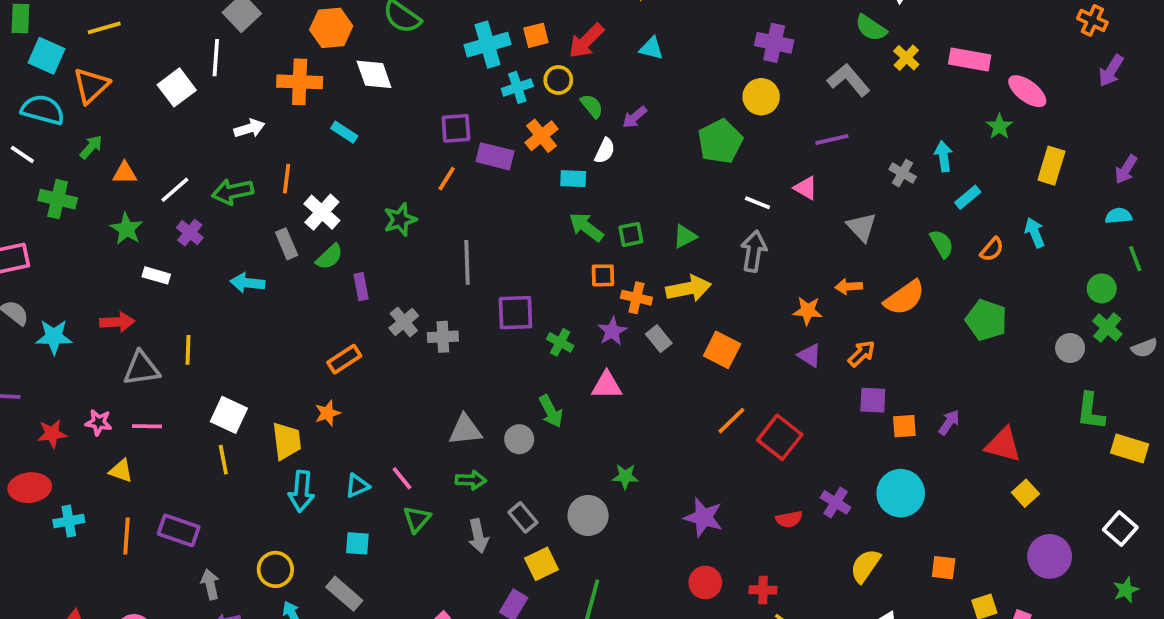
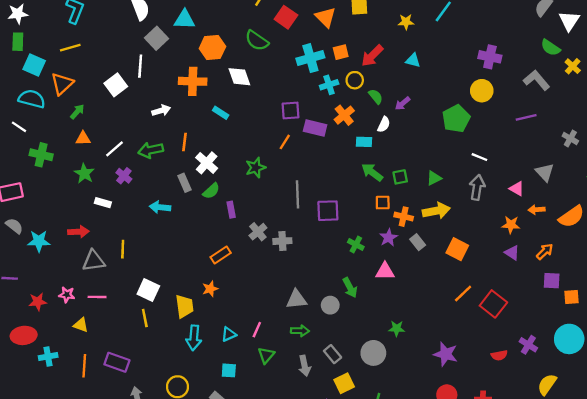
green arrow: (91, 147) -> (77, 112), moved
pink triangle: (806, 188) -> (517, 189), moved
purple square: (515, 313) -> (328, 211), moved
pink line: (402, 478) -> (257, 330), turned 63

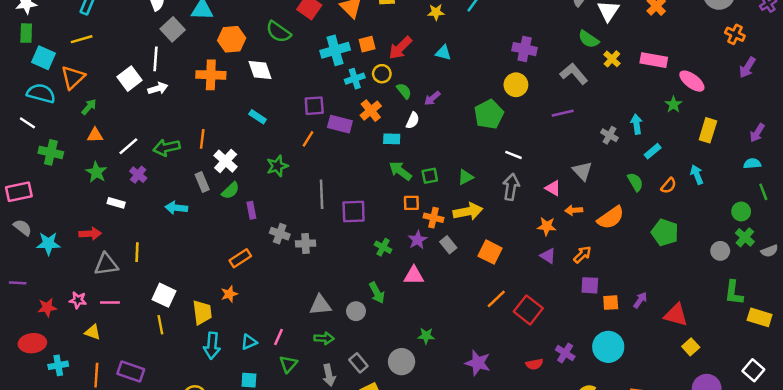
white arrow: (161, 110) -> (158, 88), moved
cyan rectangle: (221, 113) -> (258, 117), moved
gray cross: (258, 232) -> (280, 234), turned -30

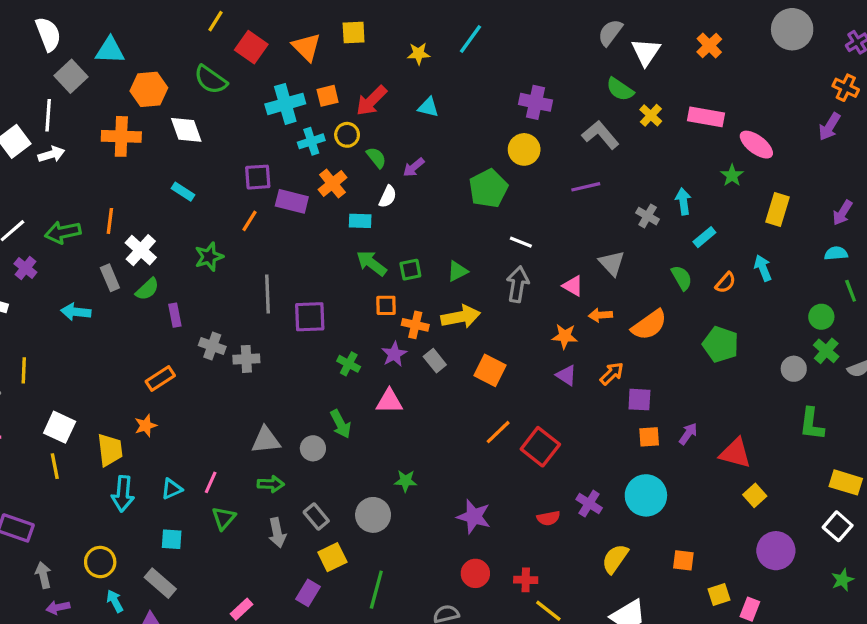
orange cross: (735, 34) -> (846, 88), moved
purple square: (590, 285) -> (639, 400), moved
yellow rectangle: (760, 317) -> (846, 482), moved

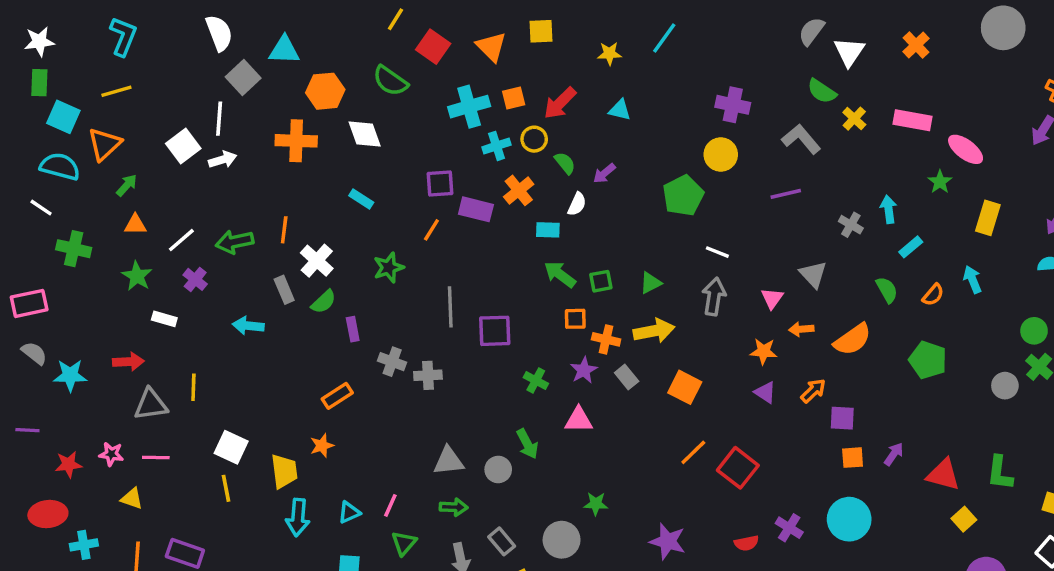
pink triangle: (573, 286) -> (772, 298), turned 35
green L-shape: (812, 424) -> (1000, 473), moved

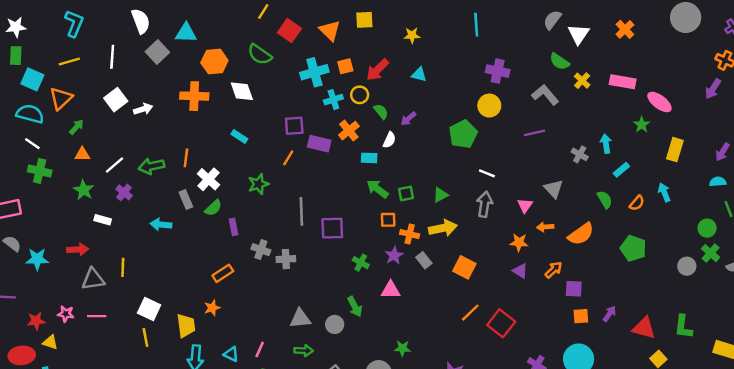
cyan line: (664, 38) -> (476, 25), moved, turned -40
white line: (219, 119) -> (112, 57), moved
white line: (41, 208) -> (32, 144), moved
yellow triangle: (132, 499) -> (50, 342), moved
cyan triangle: (349, 512) -> (231, 354), turned 49

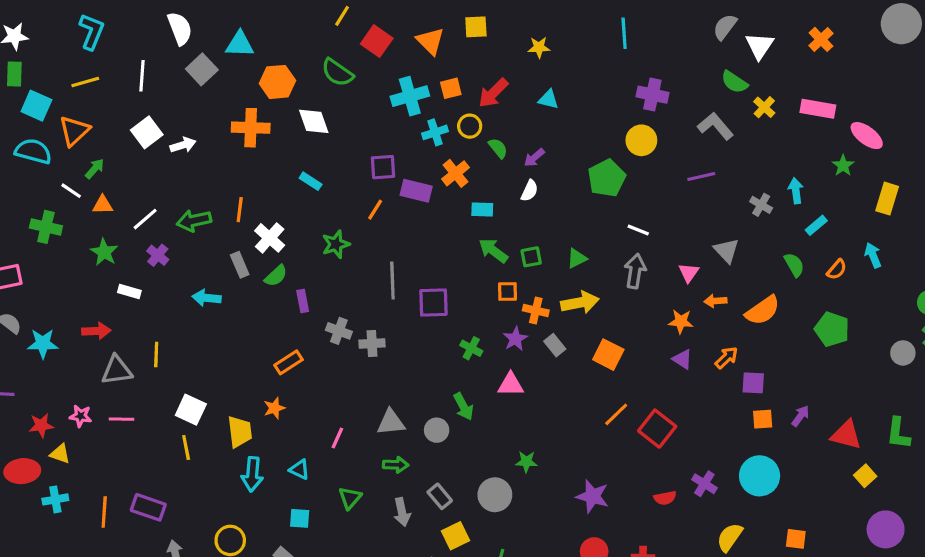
white semicircle: (389, 140) -> (530, 191), moved
white line: (32, 144) -> (71, 191), moved
pink line: (260, 349) -> (337, 438), moved

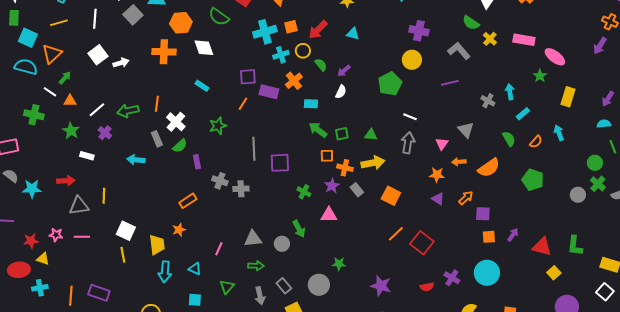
green triangle: (577, 258) -> (371, 135), turned 32

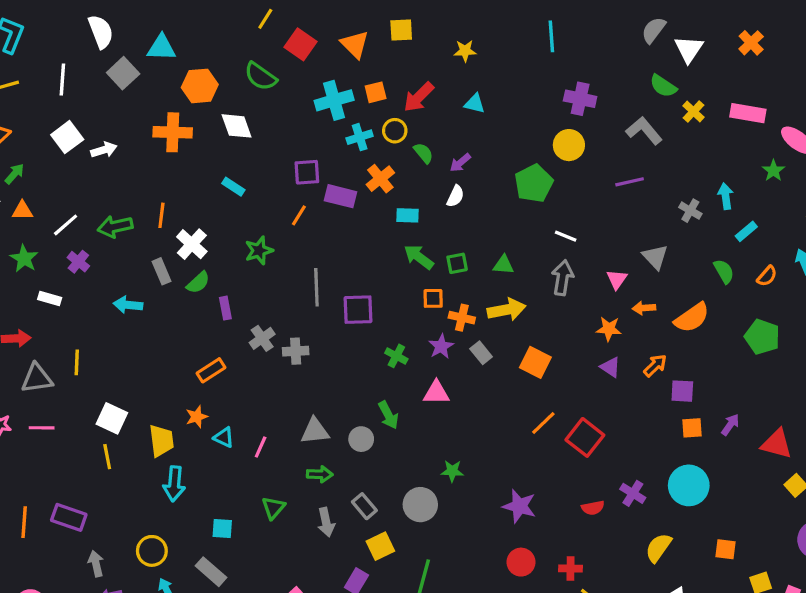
gray cross: (220, 181) -> (262, 338), turned 35
cyan triangle: (195, 269) -> (224, 437), moved

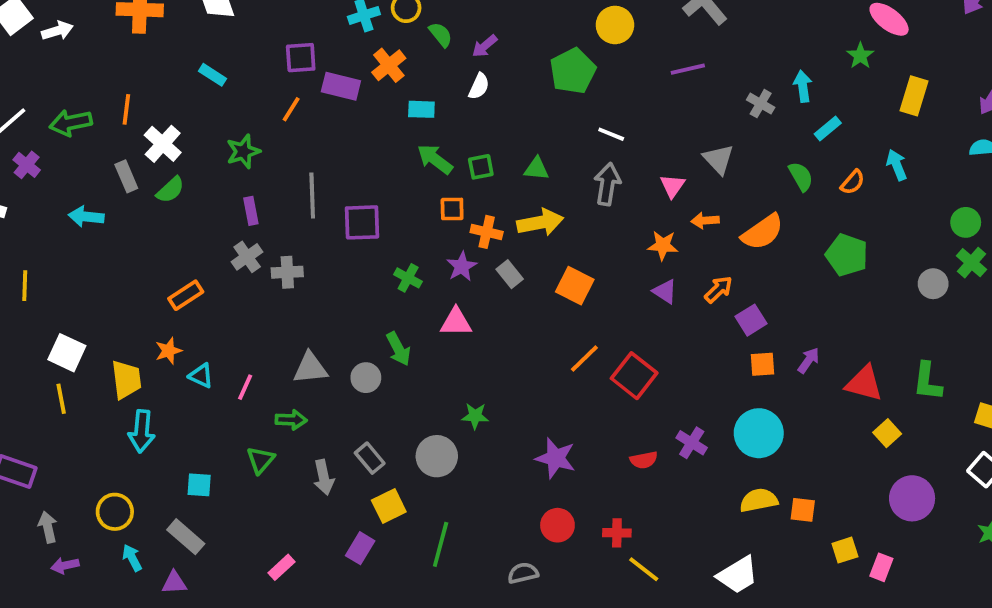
purple rectangle: (225, 308) -> (251, 211), moved
purple square: (682, 391) -> (751, 320), turned -35
green arrow: (320, 474) -> (291, 420), moved
yellow semicircle: (658, 548) -> (759, 500), moved, turned 44

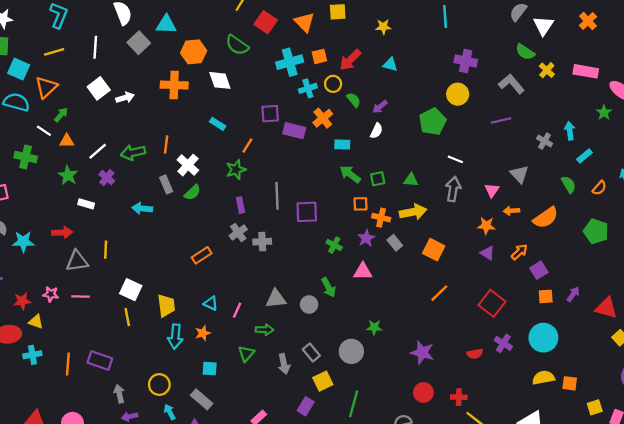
orange line: (291, 109) -> (247, 146), moved
orange star: (168, 351) -> (203, 333), moved
red square: (634, 376) -> (492, 303), moved

